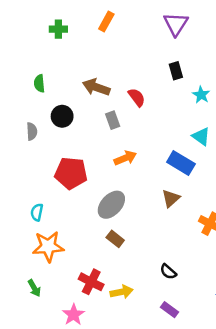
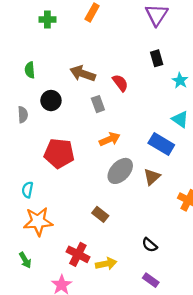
gray ellipse: (111, 205) -> (120, 171), moved

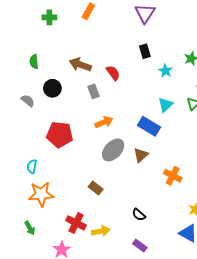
gray semicircle: (23, 115) -> (28, 101), turned -48
cyan triangle: (180, 119) -> (165, 105), turned 42

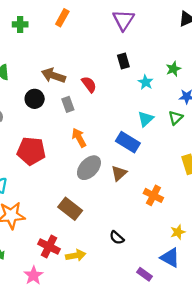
black circle: (52, 88) -> (35, 99), moved
orange arrow: (104, 122) -> (79, 138), turned -96
brown rectangle: (96, 188) -> (70, 209), size x1.5
purple rectangle: (140, 246) -> (145, 274), moved

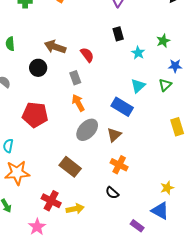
gray rectangle: (68, 104) -> (75, 78), moved
orange cross: (153, 195) -> (119, 165), moved

